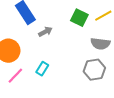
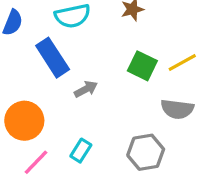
gray hexagon: (94, 70) -> (146, 152), moved

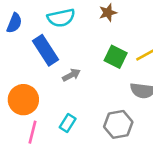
pink line: (36, 162) -> (32, 132), turned -30

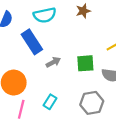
green square: (116, 57) -> (85, 63), moved, turned -30

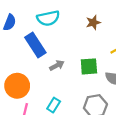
brown star: (83, 11) -> (93, 23), moved

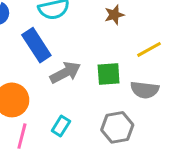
gray arrow: (57, 65) -> (65, 73), size x1.5

